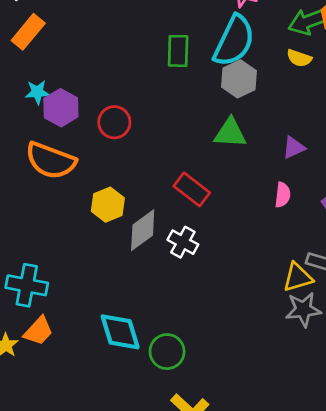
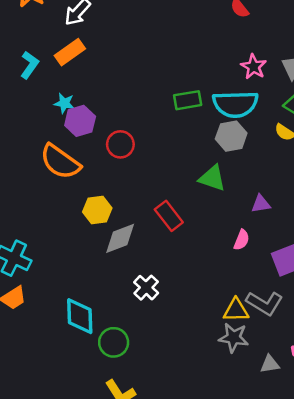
cyan semicircle: (234, 41) -> (235, 104), turned 48
green rectangle: (178, 51) -> (188, 100), turned 64
white cross: (183, 242) -> (146, 288), moved

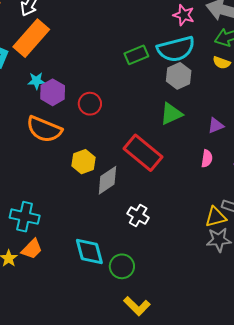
orange rectangle: (70, 52) -> (31, 38), size x1.5
green triangle: (212, 178) -> (171, 114), turned -30
red rectangle: (169, 216) -> (143, 153), size x1.5

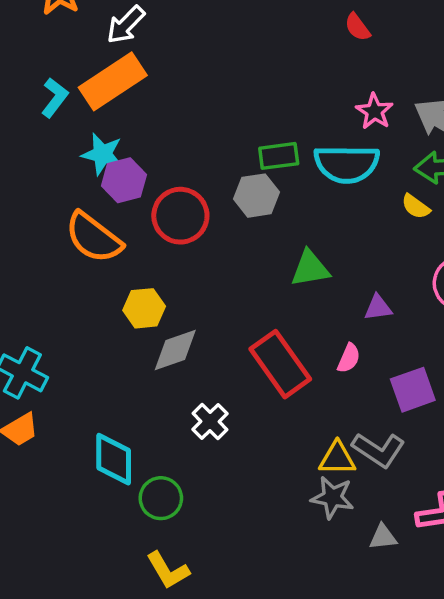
gray hexagon: (179, 76) -> (257, 196), moved
cyan star: (36, 81) -> (102, 154), size x1.4
red circle: (90, 104) -> (180, 216), size x1.4
red rectangle: (143, 153) -> (280, 364), moved

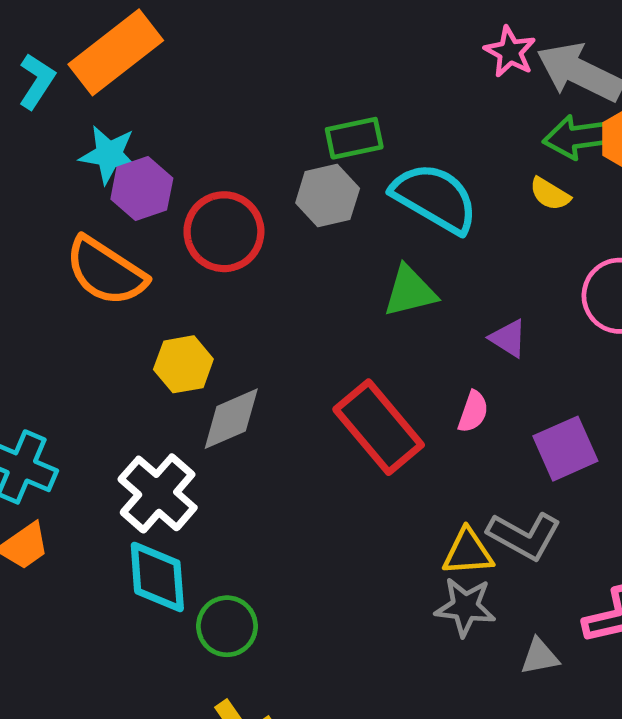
pink star: (375, 111) -> (510, 52), moved
cyan semicircle: (347, 164) -> (435, 198), moved, turned -146
purple triangle: (378, 308) -> (508, 338), turned 44
white cross: (210, 422) -> (158, 493), moved, size x1.5

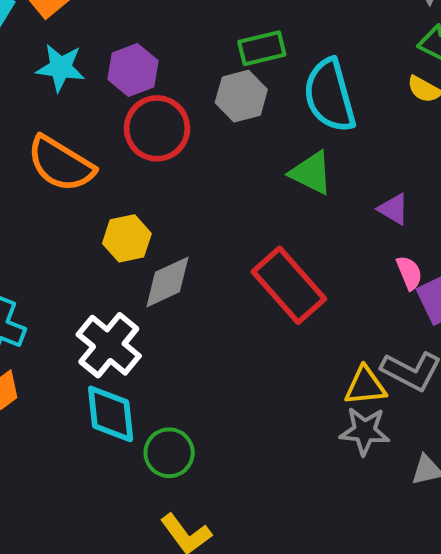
purple hexagon: (142, 189) -> (133, 70), moved
cyan semicircle: (435, 198) -> (330, 95), turned -134
green triangle: (410, 291) -> (311, 173), turned 42
pink semicircle: (473, 412) -> (409, 273), moved, turned -40

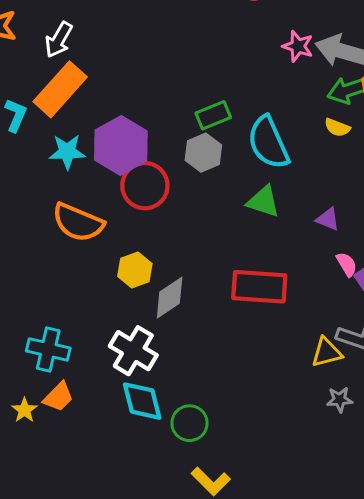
purple hexagon: (133, 70) -> (121, 145), size x1.5
red rectangle: (289, 285) -> (259, 287), turned -36
gray star: (365, 431) -> (340, 400), moved, size x0.7

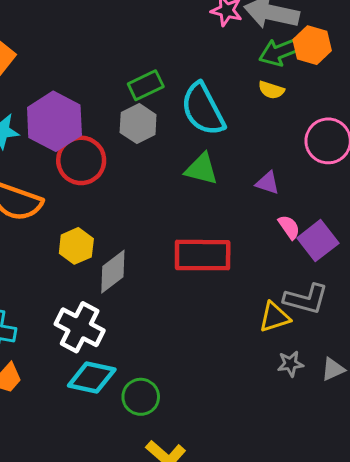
cyan diamond: (142, 401) -> (92, 377), turned -60

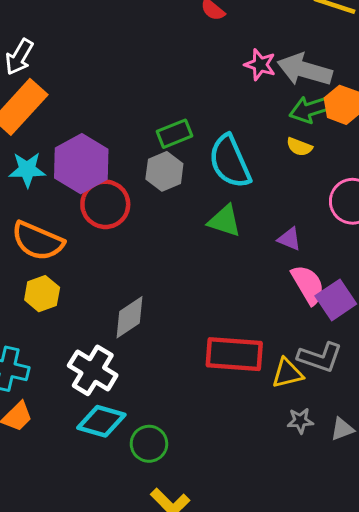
pink semicircle: (289, 227) -> (308, 285), size x1.6
yellow hexagon: (76, 246) -> (42, 294), moved
red rectangle: (203, 255) -> (234, 354), moved

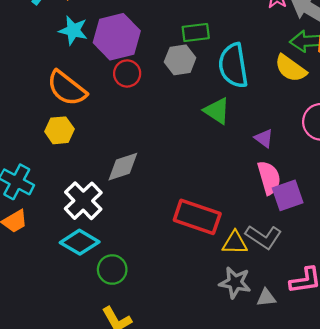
yellow semicircle: (299, 147) -> (291, 68), size x1.6
red circle: (105, 204) -> (127, 73), size x0.7
gray star: (300, 421) -> (235, 283), size x1.5

